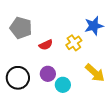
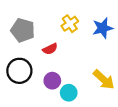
yellow cross: (74, 43) -> (70, 24), moved
black circle: (18, 78) -> (19, 71), moved

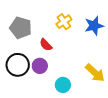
red semicircle: (50, 49) -> (46, 45), turned 72
purple circle: (52, 81) -> (40, 66), moved

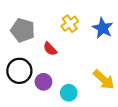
blue star: (94, 26) -> (103, 28), turned -30
purple circle: (40, 66) -> (43, 82), moved

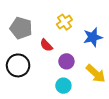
blue star: (103, 28) -> (93, 37), moved, turned 30
purple circle: (43, 82) -> (66, 61), moved

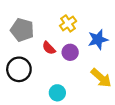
purple circle: (66, 61) -> (70, 52), moved
cyan circle: (63, 86) -> (57, 93), moved

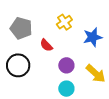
purple circle: (70, 52) -> (66, 65), moved
cyan circle: (57, 93) -> (66, 89), moved

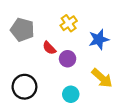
black circle: (18, 65) -> (24, 87), moved
purple circle: (66, 65) -> (68, 59), moved

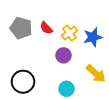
yellow cross: (69, 23) -> (70, 33), moved
red semicircle: (49, 48) -> (46, 28), moved

